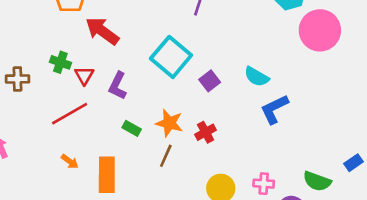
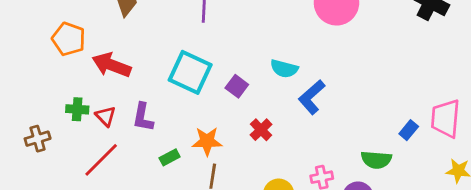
green rectangle: (132, 128) -> (170, 157), turned -42
red cross: (206, 132) -> (261, 130), moved

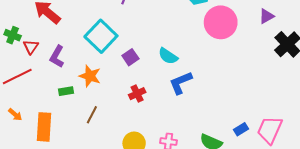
orange star: (207, 141) -> (90, 76), moved

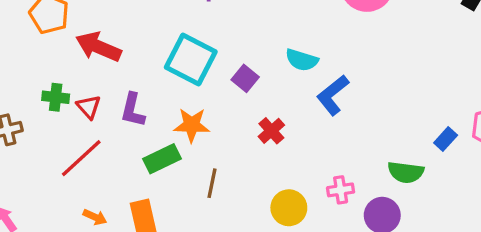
green rectangle: (66, 91) -> (162, 159), size x1.5

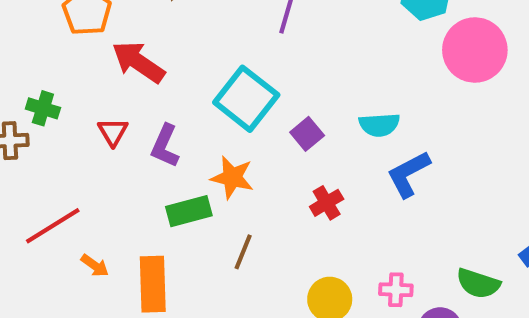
cyan semicircle: (302, 60) -> (379, 125), turned -32
green cross: (56, 97) -> (43, 108), moved
red line: (81, 158) -> (53, 226), moved

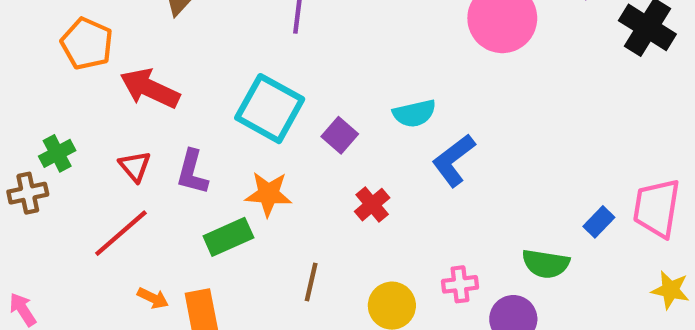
green cross: (43, 108) -> (57, 153), turned -36
red line: (53, 226) -> (121, 233), moved
brown line: (243, 252) -> (311, 282), moved
orange arrow: (95, 266) -> (153, 298), moved

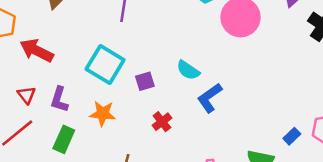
cyan semicircle: (414, 113) -> (188, 70), turned 45
purple square: (340, 135) -> (145, 81), turned 30
green rectangle: (228, 237) -> (64, 139), moved, turned -44

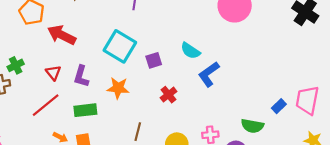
green rectangle: (64, 139) -> (85, 110), turned 60

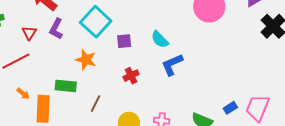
purple L-shape: (81, 76) -> (56, 29), moved
green rectangle: (85, 110) -> (66, 86), moved

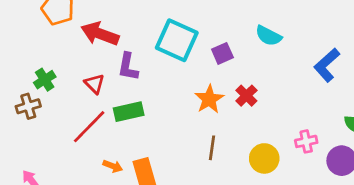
orange star: (86, 60) -> (209, 99), moved, turned -30
blue L-shape: (172, 65) -> (327, 65), moved
green rectangle: (66, 86) -> (129, 112), moved

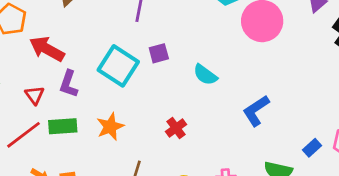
purple square: (222, 53) -> (159, 53), moved
orange star: (209, 99) -> (110, 127), moved

